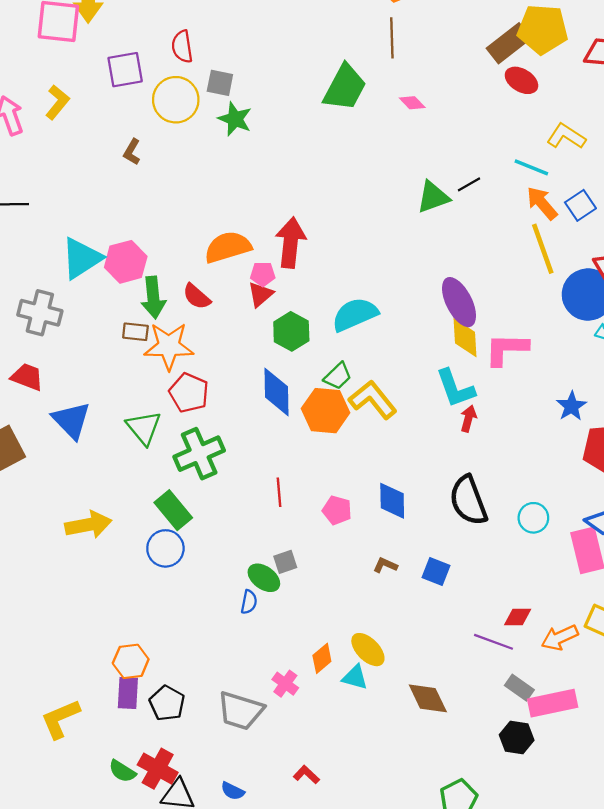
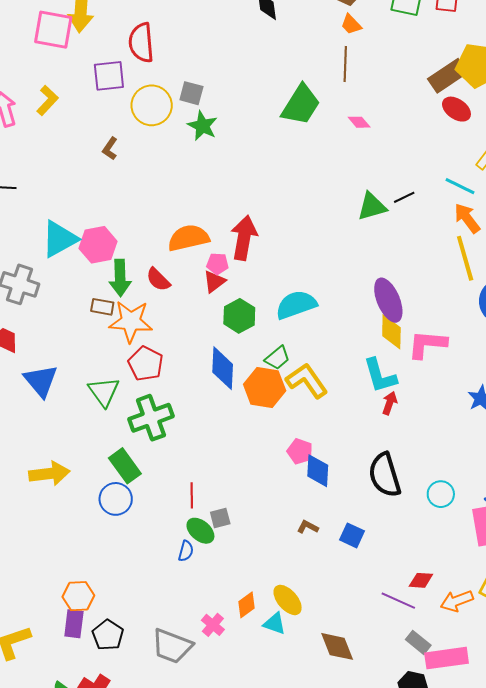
red semicircle: (182, 47) -> (141, 43), moved, size x1.4
red line: (279, 492) -> (192, 495), moved
pink pentagon: (337, 510) -> (300, 451), moved

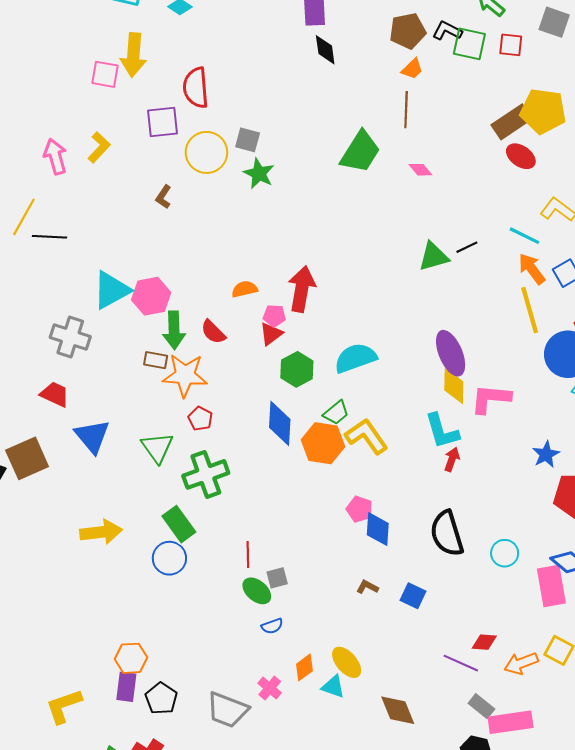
orange trapezoid: (351, 24) -> (412, 69), turned -90
pink square: (53, 30) -> (105, 74), size x0.7
orange semicircle: (189, 238) -> (245, 289), size x0.6
red pentagon: (146, 364) -> (200, 419), size x0.7
blue semicircle: (186, 551) -> (272, 626), moved, turned 55

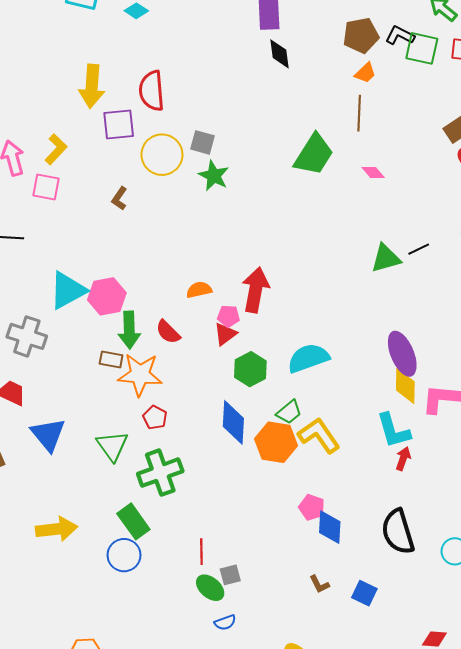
yellow arrow: (133, 55) -> (92, 86), moved
pink square: (105, 74) -> (46, 187), moved
brown L-shape: (367, 587) -> (319, 584), turned -145

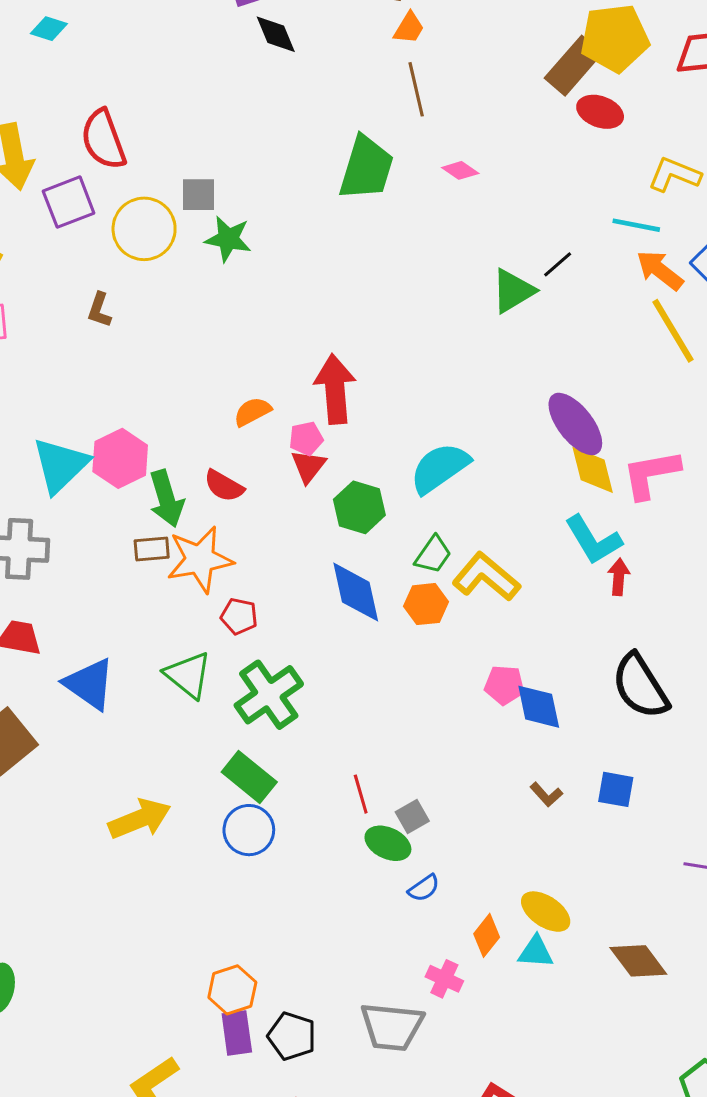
orange hexagon: (276, 442) -> (426, 604), size x0.7

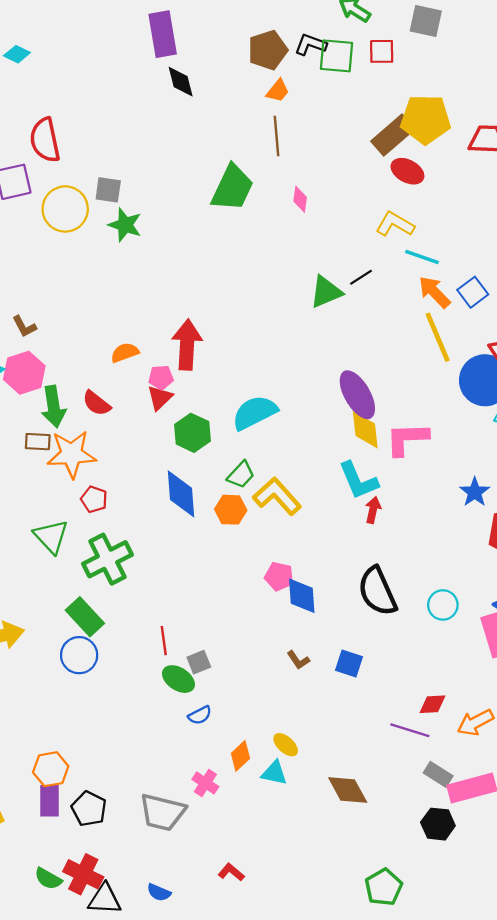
pink diamond: (460, 170) -> (300, 199), turned 55
yellow L-shape: (674, 175) -> (395, 224), moved
brown L-shape: (99, 310) -> (24, 326), moved, turned -55
yellow ellipse: (546, 912) -> (286, 745), size x0.7

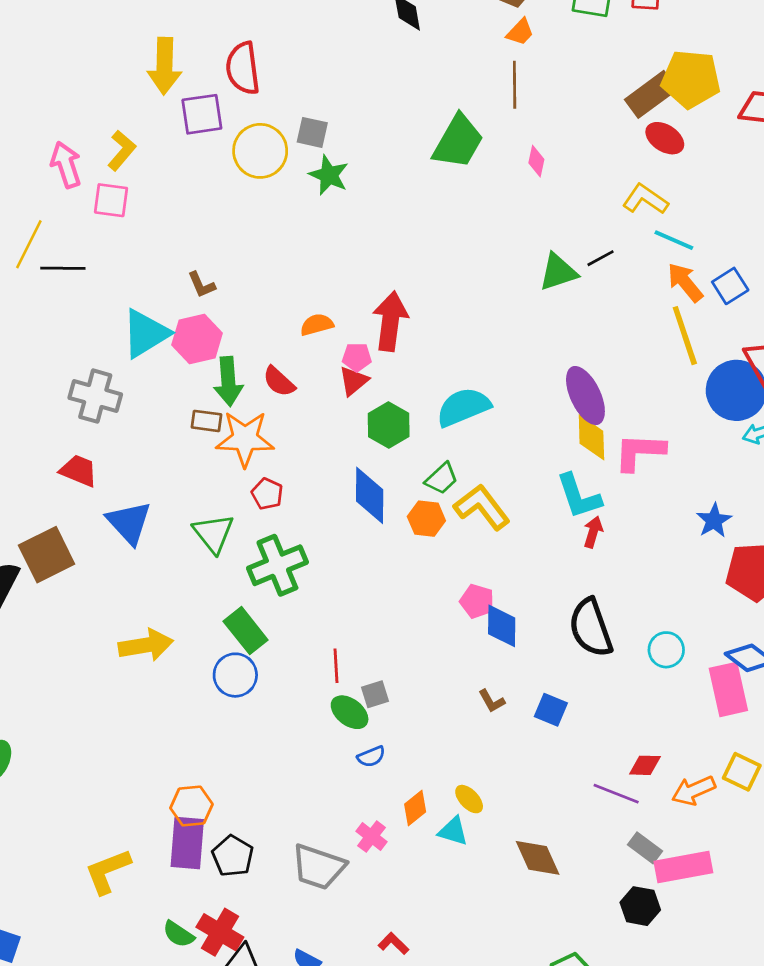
purple rectangle: (49, 801) -> (187, 843), size x1.4

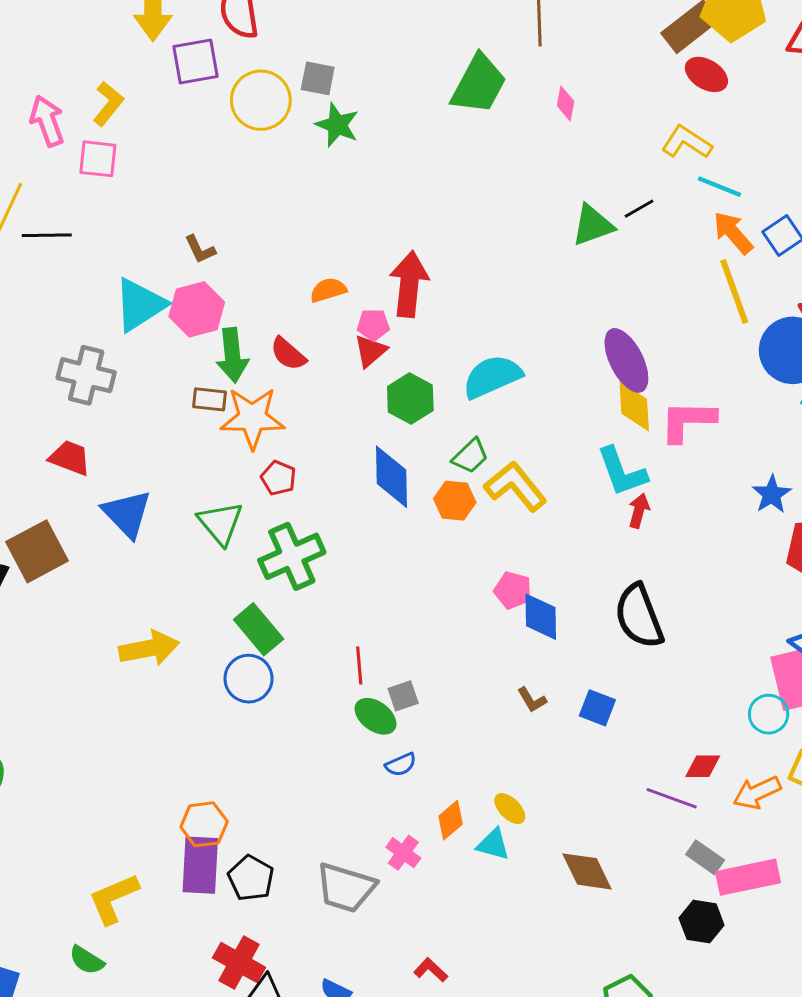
cyan circle: (666, 650) -> (769, 714), moved
green semicircle: (178, 934) -> (87, 960), moved

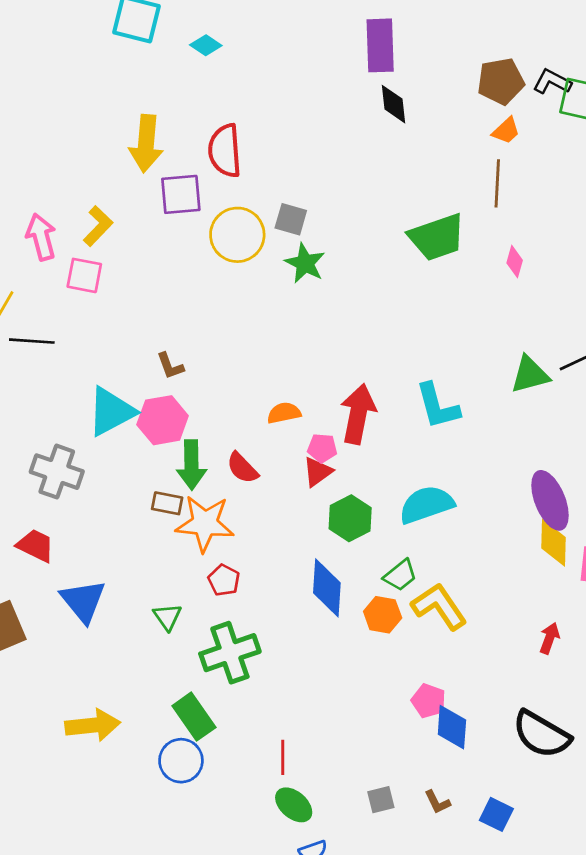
green trapezoid: (479, 84) -> (437, 237), turned 38
cyan L-shape: (622, 472) -> (438, 406), moved
green triangle: (220, 523) -> (167, 617), size x0.7
black semicircle: (639, 616) -> (541, 734), turned -44
gray square: (403, 696) -> (381, 800), moved

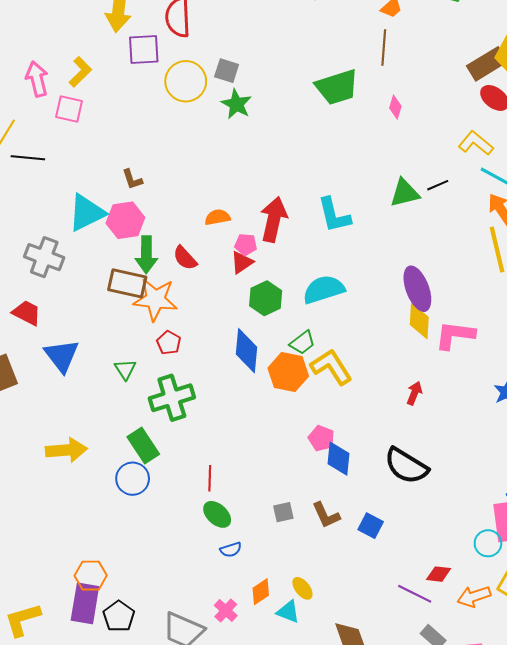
brown rectangle: (167, 503) -> (127, 283), size x1.6
orange hexagon: (383, 615) -> (288, 372), size x1.4
brown L-shape: (437, 802) -> (326, 515), size x1.4

